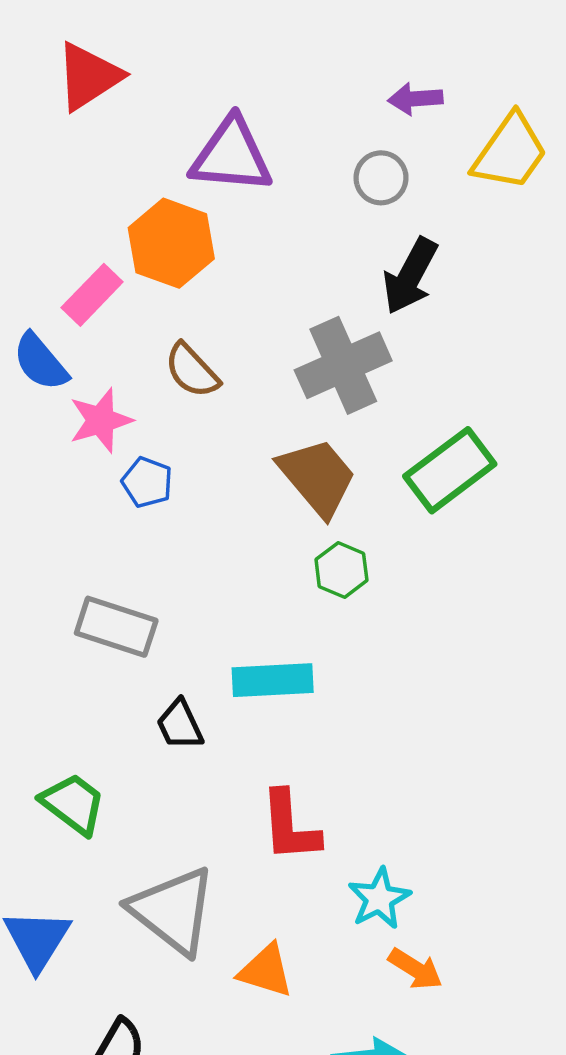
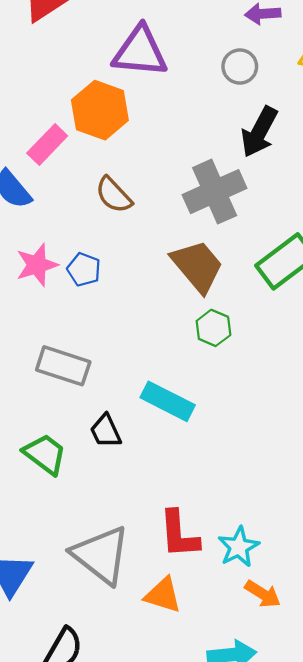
pink star: (101, 420) -> (37, 265), moved
cyan rectangle: (273, 680) -> (168, 401), turned 30
green trapezoid: (73, 804) -> (45, 454), moved
red L-shape: (290, 826) -> (179, 534), moved

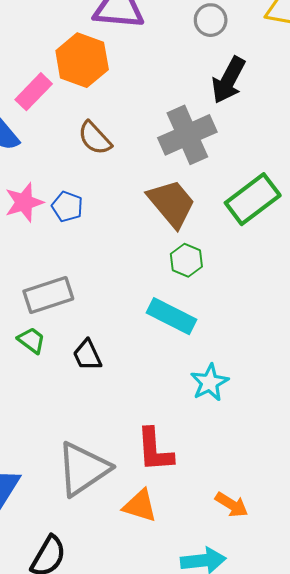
gray rectangle: (63, 366) -> (48, 295), turned -36
cyan rectangle: (168, 401) -> (172, 316), moved
green trapezoid: (45, 454) -> (31, 340), moved, size x0.7
cyan star: (239, 547) -> (210, 382), moved
gray triangle: (101, 555) -> (83, 469), turned 48

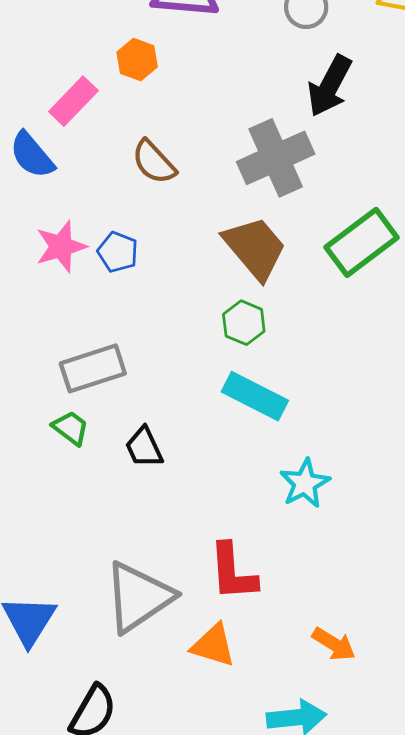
orange hexagon: (82, 60) -> (137, 60), size x0.6
green hexagon: (186, 260) -> (244, 323), moved

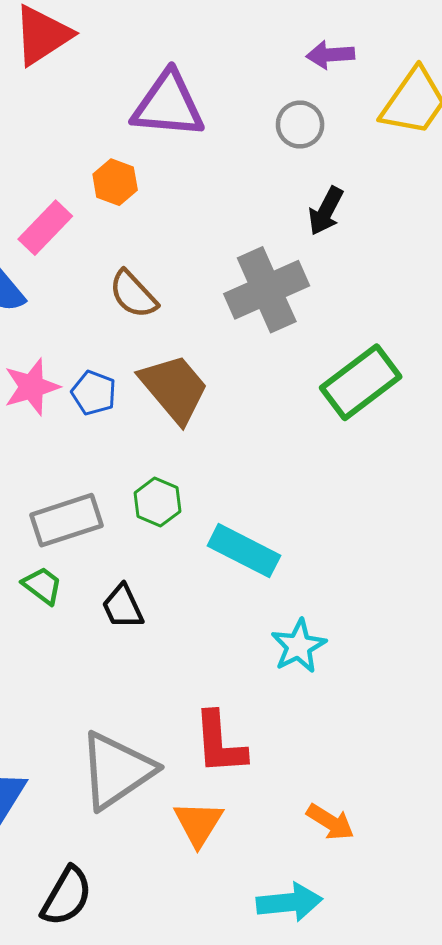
black arrow: (330, 86) -> (326, 211), size x0.7
brown trapezoid: (255, 248) -> (174, 388), moved
green hexagon: (244, 323) -> (158, 502), moved
orange triangle: (213, 645) -> (198, 823), turned 45

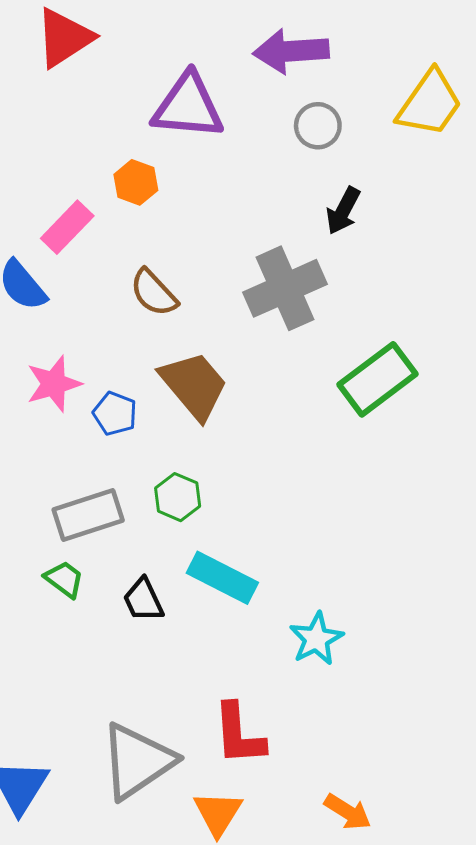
purple arrow: (330, 55) -> (291, 51), moved, size x1.6
blue pentagon: (94, 393) -> (115, 414), moved
cyan rectangle: (244, 551) -> (222, 578), moved

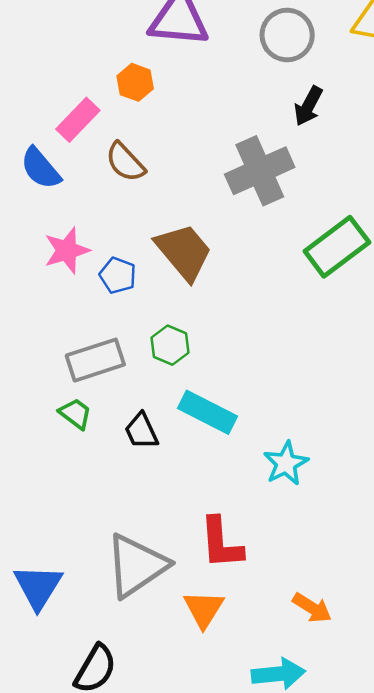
gray circle: (318, 126) -> (287, 35), size x1.4
brown semicircle: (154, 293) -> (125, 162), moved

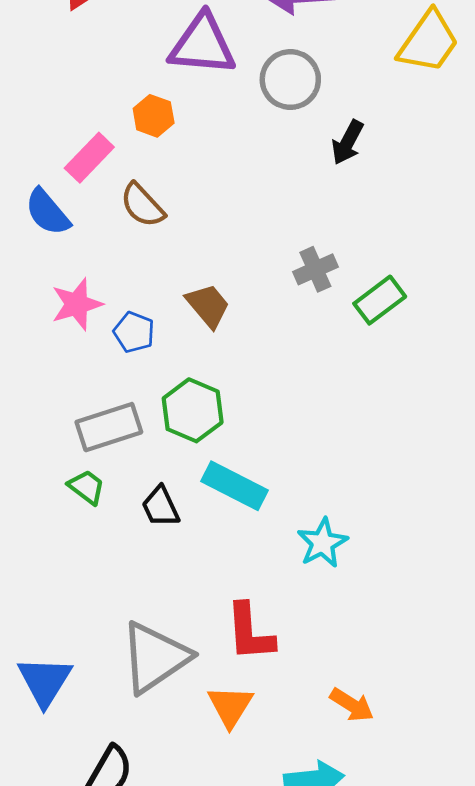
gray circle: (287, 35) -> (290, 80), moved
gray cross: (260, 171) -> (315, 269), moved, size x0.6
green rectangle: (337, 247) -> (380, 300), size x0.7
brown trapezoid: (184, 252) -> (208, 306), size x0.7
green hexagon: (170, 345) -> (193, 410), size x1.4

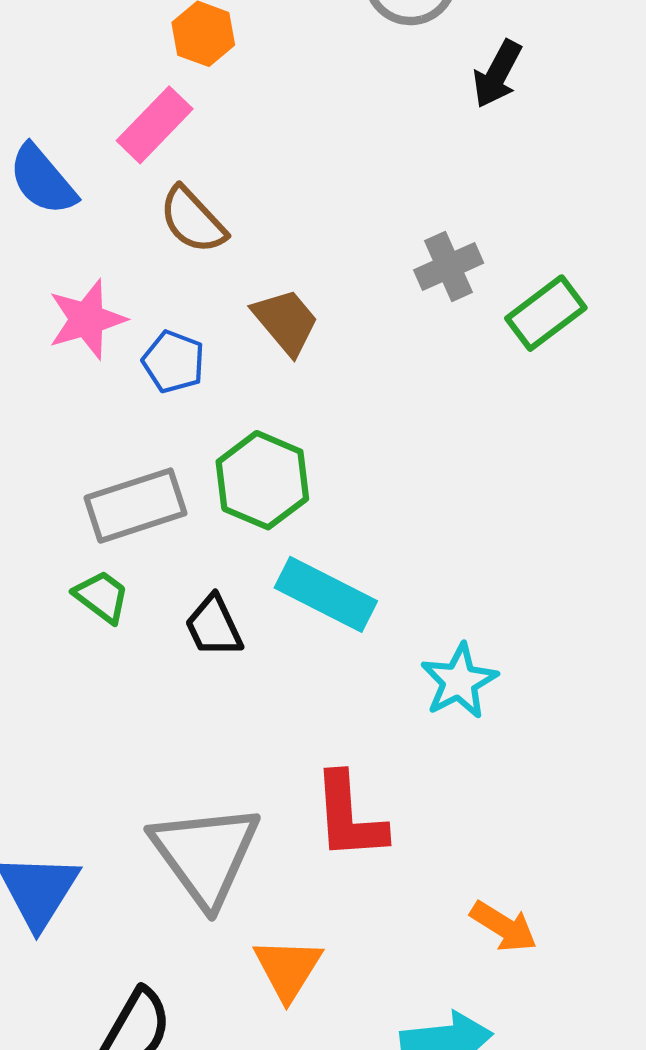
pink rectangle: (89, 158) -> (155, 125), moved
brown semicircle: (142, 205) -> (193, 220), moved
gray triangle: (155, 657) -> (205, 855), turned -32
orange triangle: (230, 706) -> (288, 969), moved

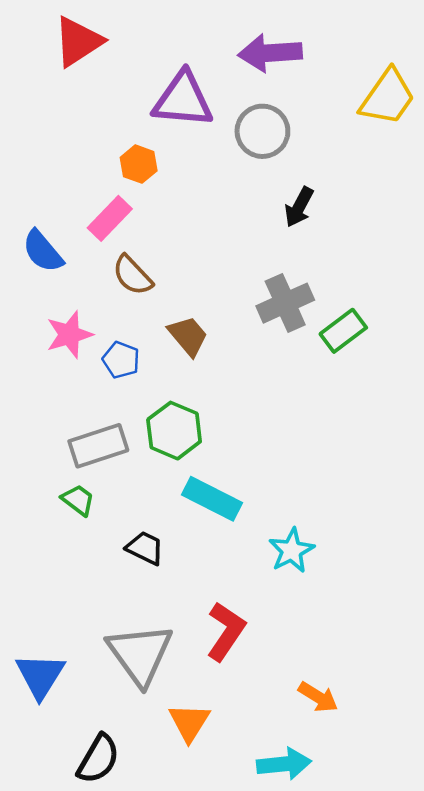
black arrow: (497, 74) -> (299, 207), moved
gray cross: (449, 267) -> (285, 303), size x1.4
black trapezoid: (214, 626) -> (145, 548), moved, turned 141
red L-shape: (349, 817) -> (226, 631), turned -142

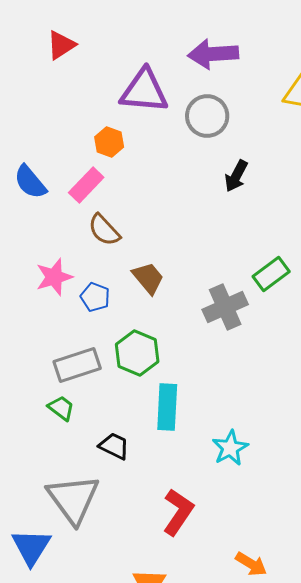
red triangle: (78, 42) -> (61, 45), size x0.7
blue semicircle: (43, 251) -> (30, 182), moved
gray cross: (285, 303) -> (225, 307), moved
cyan rectangle: (212, 499) -> (167, 407), turned 66
gray triangle: (140, 654) -> (73, 499), moved

